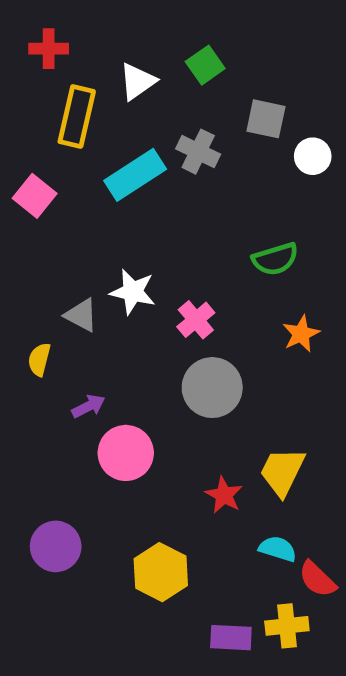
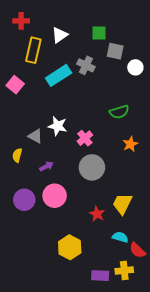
green square: (205, 65) -> (99, 33), moved, turned 35
purple arrow: (88, 406) -> (46, 166), moved
purple circle: (56, 546) -> (24, 200), moved

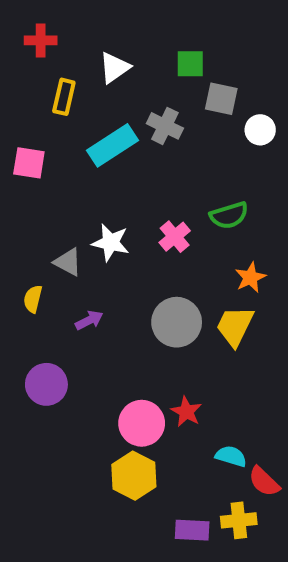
yellow rectangle: (33, 50) -> (64, 97), size x0.7
pink square: (15, 85) -> (29, 163), turned -30
pink cross: (85, 138) -> (175, 237), moved
pink circle: (55, 196) -> (142, 423), moved
yellow trapezoid: (122, 204) -> (235, 326), moved

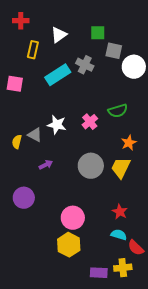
white circle: (260, 130) -> (134, 67), size x1.5
yellow semicircle: (33, 299) -> (17, 142), moved
red star: (186, 412) -> (120, 212), moved

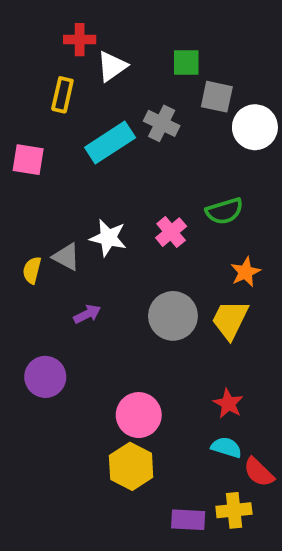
red cross: (21, 21) -> (80, 40), moved

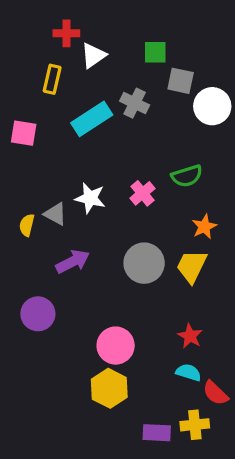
purple arrow: (87, 314) -> (73, 262), size x1.5

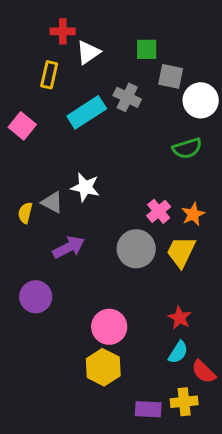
pink square: (24, 133) -> (22, 126), turned 30
green semicircle: (187, 176) -> (187, 148), moved
pink cross: (143, 193) -> (159, 211), moved
cyan semicircle: (188, 372) -> (178, 352), turned 105

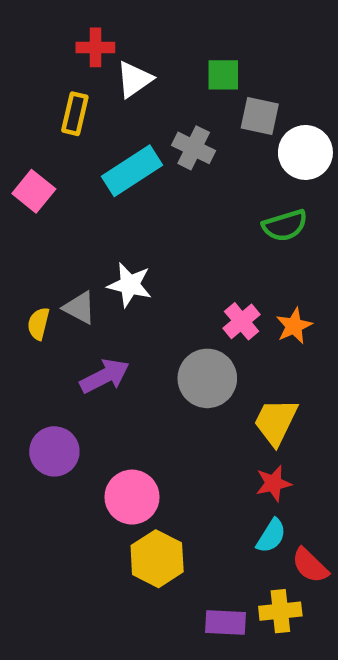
yellow trapezoid: (181, 252) -> (276, 422), moved
red star: (180, 318) -> (273, 483), turned 30
pink circle: (109, 327) -> (132, 497), moved

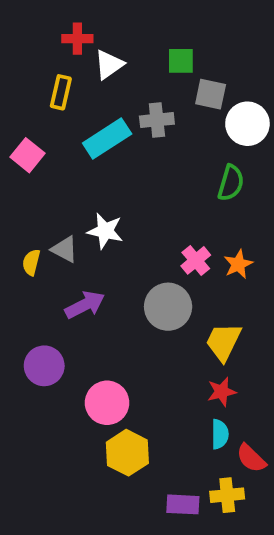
gray cross: (194, 148) -> (157, 120), turned -32
green semicircle: (285, 225) -> (231, 183), turned -57
cyan semicircle: (271, 536) -> (220, 434), turned -32

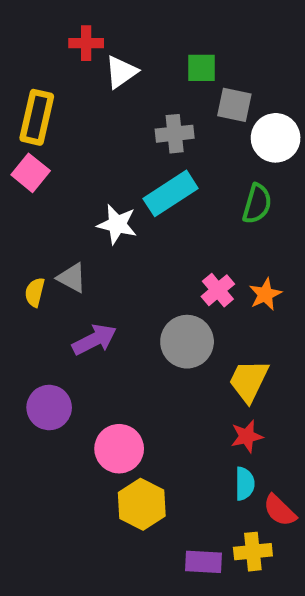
yellow rectangle: (61, 92) -> (37, 117), moved, size x1.4
cyan rectangle: (107, 139) -> (171, 193), moved
white star: (105, 231) -> (117, 224), moved

